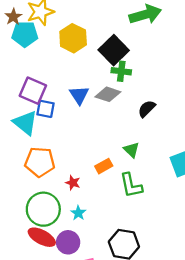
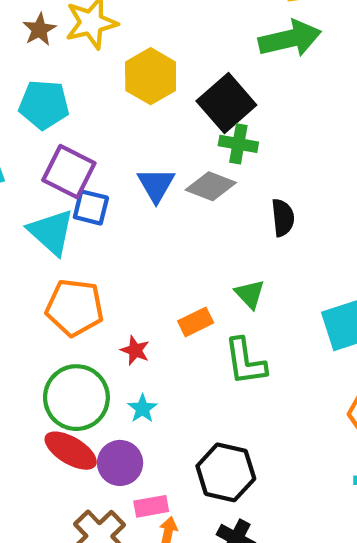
cyan pentagon: (25, 34) -> (44, 105), moved
black semicircle: (147, 109) -> (283, 218), turned 126

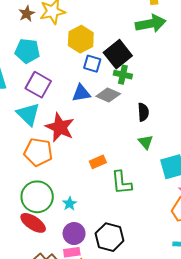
blue triangle: (156, 185) -> (81, 93), turned 48
blue square: (91, 207) -> (92, 64), moved
green triangle: (250, 294) -> (146, 142), moved
red star: (135, 350) -> (60, 127), moved, size x2.0
purple circle: (120, 463) -> (74, 234), moved

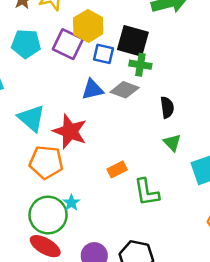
black square: (118, 54) -> (133, 41), turned -32
purple square: (38, 85) -> (68, 44), moved
cyan star: (70, 204) -> (71, 203), moved

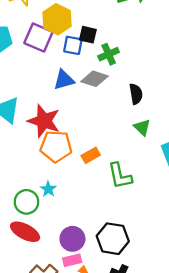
black square: (133, 41) -> (88, 35), moved, size x0.6
green cross: (140, 65) -> (109, 54), turned -30
orange pentagon: (46, 162) -> (56, 146), moved
green circle: (48, 215) -> (26, 202), size x0.7

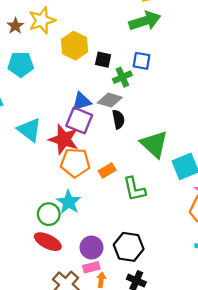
purple square: (38, 37) -> (79, 120), moved
blue square: (73, 45) -> (142, 61), moved
black semicircle: (136, 94) -> (118, 119), moved
green triangle: (142, 127) -> (154, 144), size x1.8
cyan star: (48, 189) -> (69, 202), size x1.6

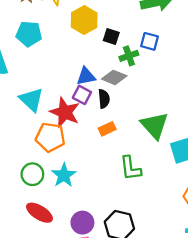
black semicircle: (118, 119) -> (104, 99), moved
purple square: (79, 120) -> (82, 95), size x0.7
orange pentagon: (75, 163) -> (50, 137), moved
orange rectangle: (107, 171) -> (107, 129), moved
green circle: (49, 214) -> (32, 174), moved

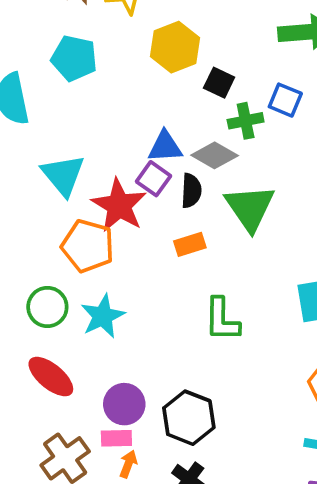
green triangle: (154, 125) -> (250, 208), moved

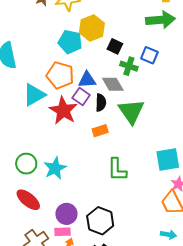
cyan pentagon: (74, 58) -> (70, 42), moved
green cross: (246, 121) -> (129, 66), turned 30
gray diamond: (215, 155) -> (113, 84), turned 30
cyan triangle: (63, 175) -> (34, 95), turned 40
orange pentagon: (88, 246) -> (60, 75), moved

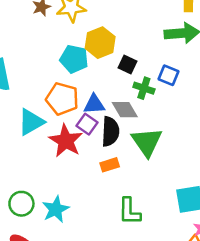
black semicircle: (101, 103) -> (110, 131), size x1.4

